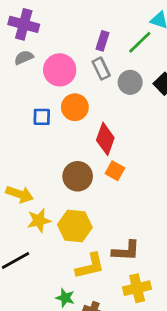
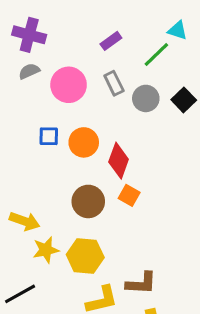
purple rectangle: (102, 41) -> (111, 41), moved, turned 36
orange circle: (75, 107) -> (84, 142), moved

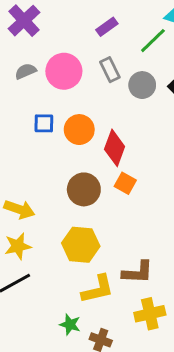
purple cross: (29, 35) -> (24, 21), turned 32
gray semicircle: (29, 71) -> (26, 71), moved
yellow star: (46, 250) -> (18, 246), moved

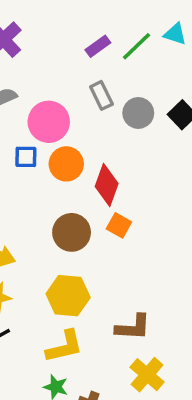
green line: (153, 41) -> (137, 46), moved
pink circle: (64, 71) -> (49, 122), moved
yellow L-shape: (98, 289) -> (65, 347), moved
yellow cross: (150, 314) -> (147, 375), turned -36

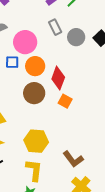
brown circle: (72, 232) -> (34, 93), moved
brown L-shape: (133, 327) -> (73, 159), turned 50
yellow L-shape: (65, 347) -> (34, 170), turned -70

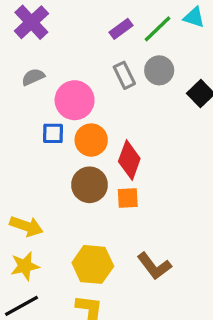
gray circle: (76, 37) -> (159, 70), moved
orange square: (65, 101) -> (128, 198), moved, turned -32
brown L-shape: (73, 159) -> (154, 266), moved

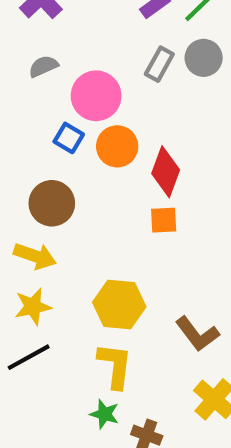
gray rectangle: (124, 75) -> (159, 64), turned 55
blue square: (53, 133) -> (69, 138), turned 30
brown circle: (89, 185) -> (52, 203), moved
brown L-shape: (154, 266) -> (197, 334), moved

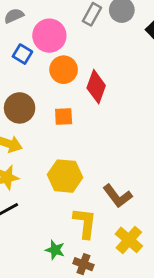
blue square: (69, 138) -> (22, 54), moved
orange square: (164, 220) -> (64, 116), moved
yellow L-shape: (115, 366) -> (85, 223), moved

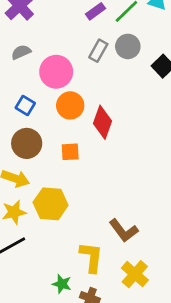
blue square: (22, 54) -> (25, 105), moved
yellow hexagon: (65, 176) -> (51, 204), moved

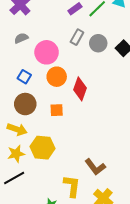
gray circle: (128, 46) -> (98, 43), moved

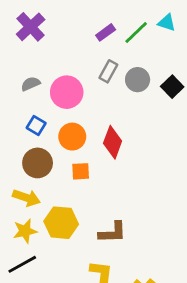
gray semicircle: (21, 38) -> (31, 84), moved
orange circle: (57, 77) -> (72, 137), moved
brown L-shape: (95, 167) -> (113, 232), moved, turned -55

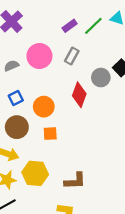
gray circle: (138, 80) -> (101, 78), moved
pink circle: (67, 92) -> (39, 56), moved
blue square: (36, 125) -> (16, 98), turned 32
red diamond: (113, 142) -> (79, 95), moved

